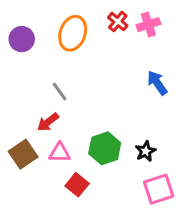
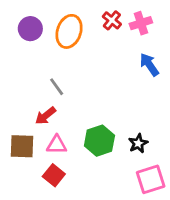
purple circle: (22, 39) -> (30, 29), moved
blue arrow: (157, 83) -> (149, 65), moved
brown square: (23, 154) -> (22, 146), turned 36
red square: (77, 185) -> (54, 175), moved

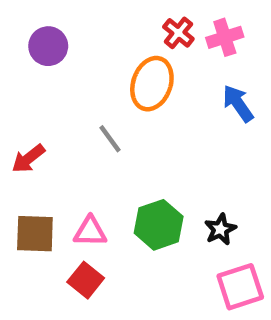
orange ellipse: (69, 31) -> (152, 84), moved
gray line: (57, 87) -> (110, 139), moved
red arrow: (46, 116) -> (28, 159), moved

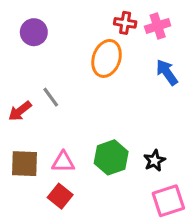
red cross: (178, 33) -> (125, 23), turned -30
gray line: (110, 139) -> (51, 97), moved

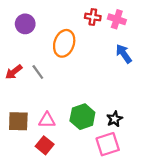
pink cross: (158, 26) -> (117, 19), turned 36
orange ellipse: (107, 58) -> (64, 43), moved
red arrow: (20, 111) -> (14, 72), moved
pink square: (168, 201) -> (108, 144), moved

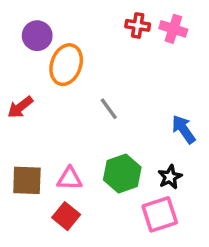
orange ellipse: (64, 43) -> (66, 65), moved
blue arrow: (124, 54) -> (184, 129), moved
gray line: (38, 72) -> (109, 109), moved

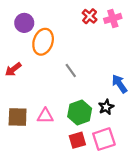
red cross: (138, 25) -> (90, 16), turned 32
pink cross: (173, 29) -> (113, 18), turned -35
black star: (170, 177) -> (106, 107), moved
red square: (66, 216) -> (77, 140), moved, turned 35

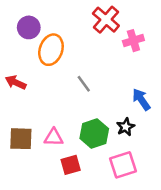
red cross: (90, 16) -> (106, 20), size x1.5
pink cross: (113, 18) -> (133, 41), moved
red arrow: (13, 69) -> (16, 82), turned 63
red square: (77, 140) -> (71, 165), moved

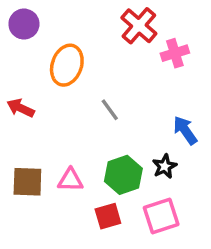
purple circle: (29, 27) -> (24, 24), moved
red square: (71, 165) -> (108, 216), moved

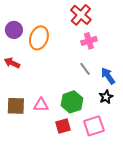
purple circle: (24, 24) -> (14, 30), moved
pink cross: (175, 53) -> (89, 41), moved
gray line: (110, 110) -> (85, 69), moved
black star: (165, 166) -> (106, 97), moved

